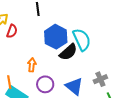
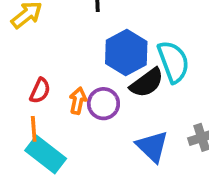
red semicircle: (12, 31) -> (40, 91), moved
purple circle: (45, 84) -> (103, 104), moved

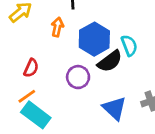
cyan semicircle: (173, 62) -> (129, 45), size x0.7
orange arrow: (78, 101) -> (57, 27), moved
orange line: (34, 129) -> (27, 96), turned 60

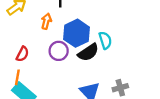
purple circle: (78, 77) -> (59, 51), moved
orange line: (27, 96) -> (17, 77), turned -49

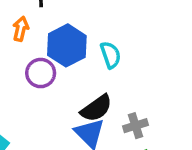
black semicircle: (88, 52) -> (96, 108), moved

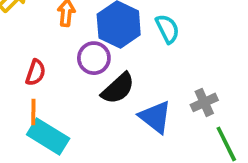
black semicircle: (96, 108) -> (118, 88), moved

